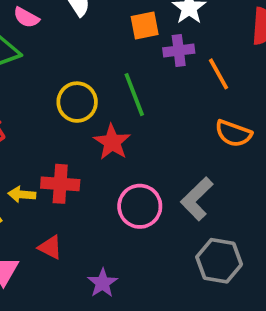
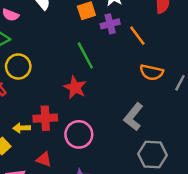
yellow circle: (77, 102) -> (18, 66), moved
pink circle: (140, 206) -> (79, 134), moved

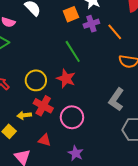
yellow circle: (18, 66) -> (36, 80), moved
red cross: (45, 118) -> (43, 106), turned 36

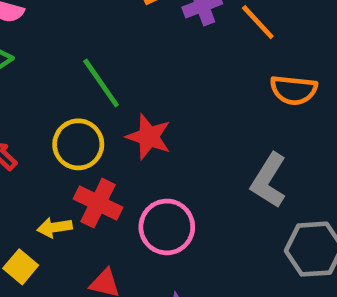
green line: (73, 51) -> (101, 83), moved

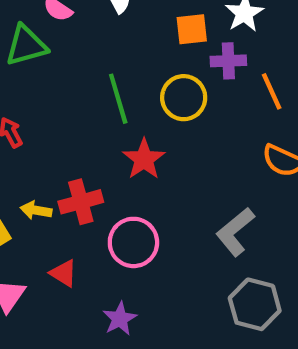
yellow circle: (78, 144) -> (184, 98), moved
red cross: (98, 203) -> (81, 202), turned 30

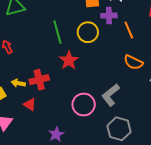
pink circle: (133, 242) -> (84, 105), moved
red triangle: (63, 273) -> (30, 104), moved

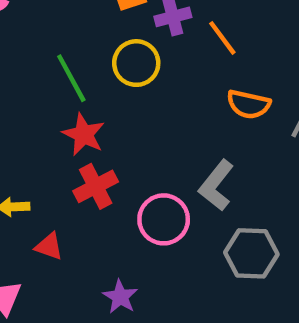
red star: (69, 60) -> (84, 134), moved
red cross: (39, 80) -> (96, 186), moved

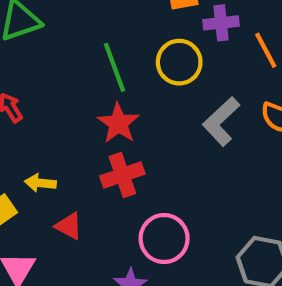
gray L-shape: (216, 185) -> (221, 121), moved
pink circle: (164, 219) -> (164, 239), moved

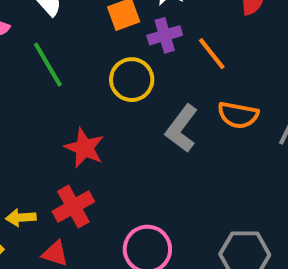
green line: (115, 67) -> (48, 65), moved
red cross: (122, 175) -> (73, 207), moved

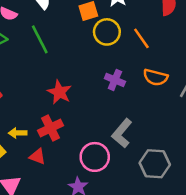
purple cross: (165, 35) -> (115, 80), moved, turned 36
yellow circle: (132, 80) -> (107, 32), moved
gray L-shape: (182, 129) -> (122, 133), moved

